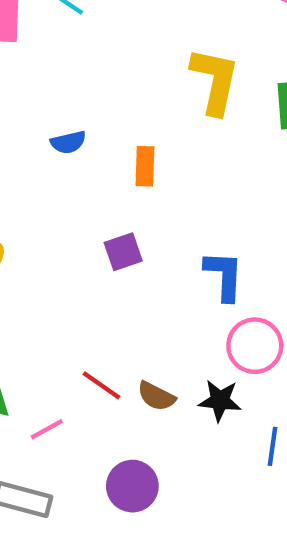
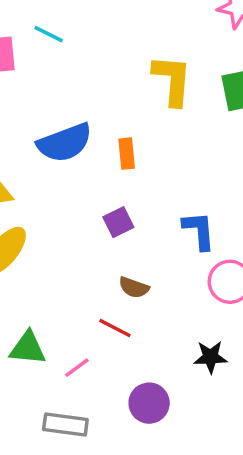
blue semicircle: (68, 142) -> (65, 143), size x2.0
brown semicircle: (156, 396) -> (134, 288), moved
black star: (220, 401) -> (210, 357), moved

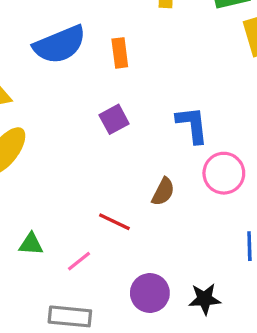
brown semicircle: (134, 288) -> (163, 192), moved, turned -80
green triangle: (28, 348) -> (31, 244), size x0.7
black star: (210, 357) -> (205, 299), moved

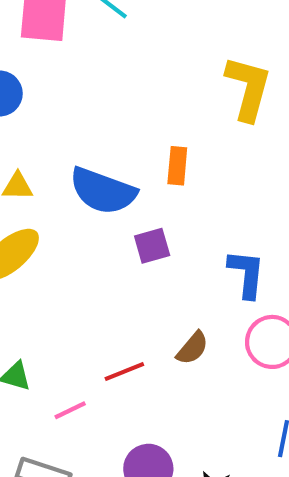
blue semicircle: (60, 45) -> (103, 191), moved, turned 30
red line: (114, 222) -> (124, 372), turned -60

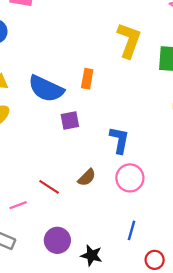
red line: (124, 372) -> (49, 187), turned 50

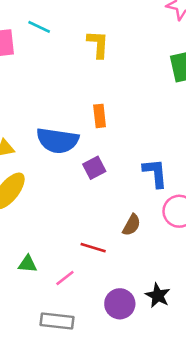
yellow L-shape: (129, 40) -> (98, 44), moved, size x0.7
black star: (92, 255) -> (158, 296), moved, turned 30

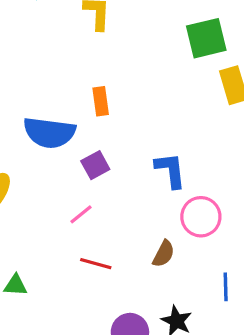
brown semicircle: (132, 225) -> (164, 254), moved
pink line: (65, 278) -> (81, 214), moved

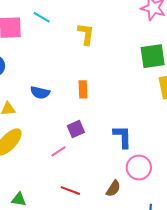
blue semicircle: (49, 133) -> (40, 93), moved, size x0.6
pink line: (81, 214) -> (58, 151), moved

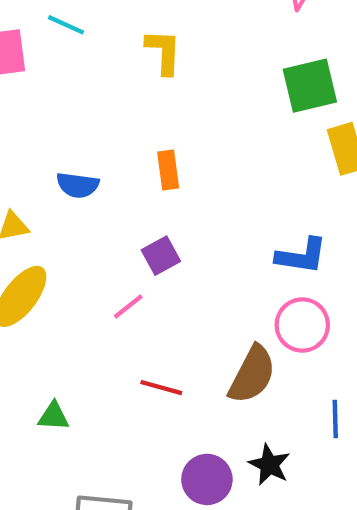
blue L-shape: (123, 137) -> (302, 256), moved, turned 105
brown semicircle: (113, 188) -> (252, 375), size x1.6

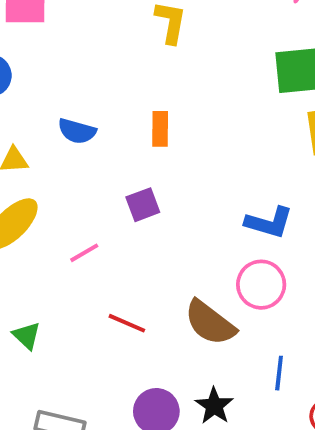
pink line: (128, 307) -> (84, 253), moved
brown semicircle: (252, 375) -> (210, 323), turned 92
green triangle: (54, 416) -> (27, 336), turned 32

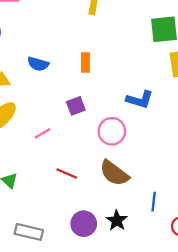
blue L-shape: (269, 222) -> (140, 100), moved
pink circle: (261, 285) -> (112, 131), moved

